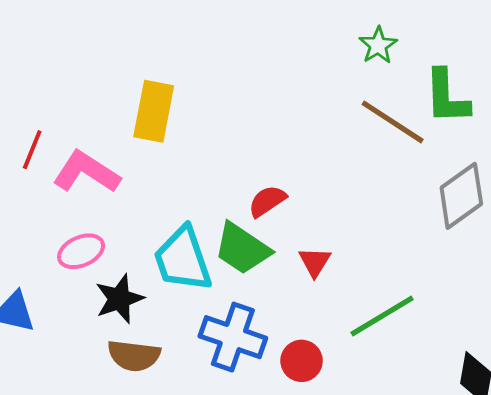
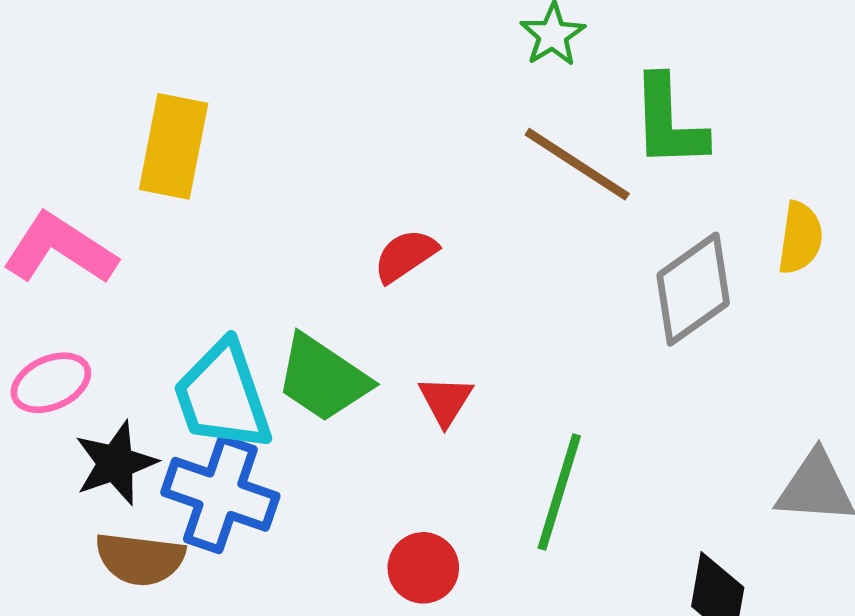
red semicircle: (267, 201) -> (405, 256), moved
green line: (382, 316) -> (559, 492), turned -42
blue cross: (233, 337) -> (220, 494), moved

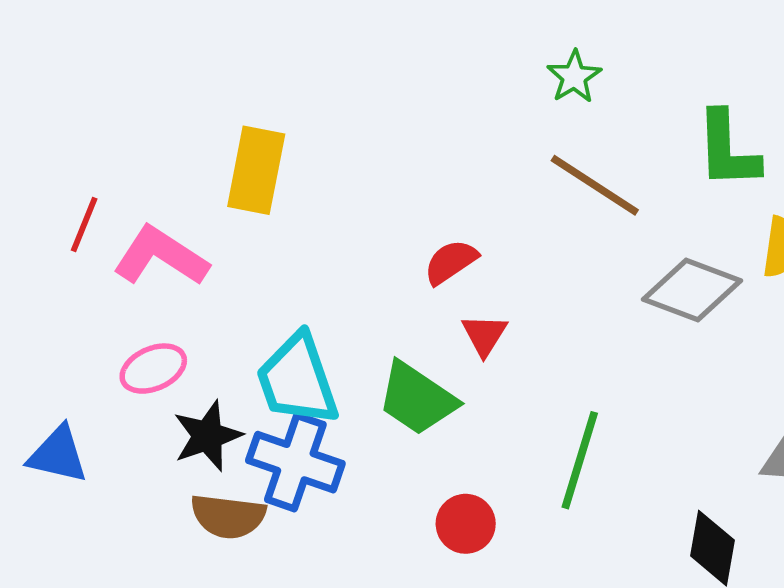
green L-shape: (669, 122) -> (728, 150), moved
gray diamond: (693, 289) -> (692, 290), turned 56
green trapezoid: (323, 378) -> (417, 398), moved
red triangle: (446, 401) -> (484, 335), moved

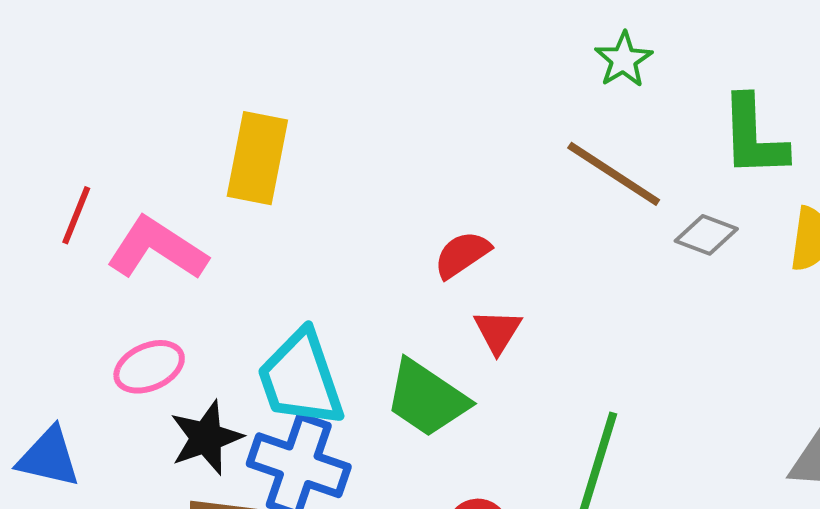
green star: (574, 77) -> (624, 60), moved
gray diamond: (692, 290) -> (706, 235), moved, size x0.6

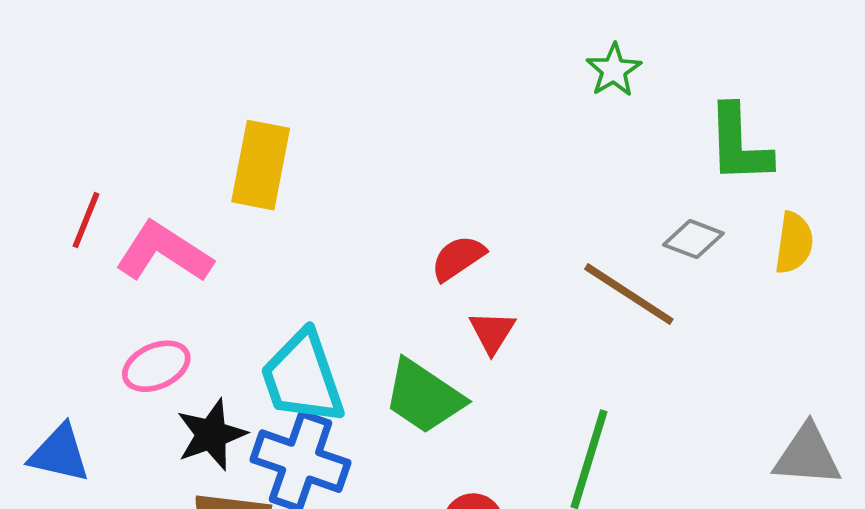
brown line: (614, 174) -> (629, 294), moved

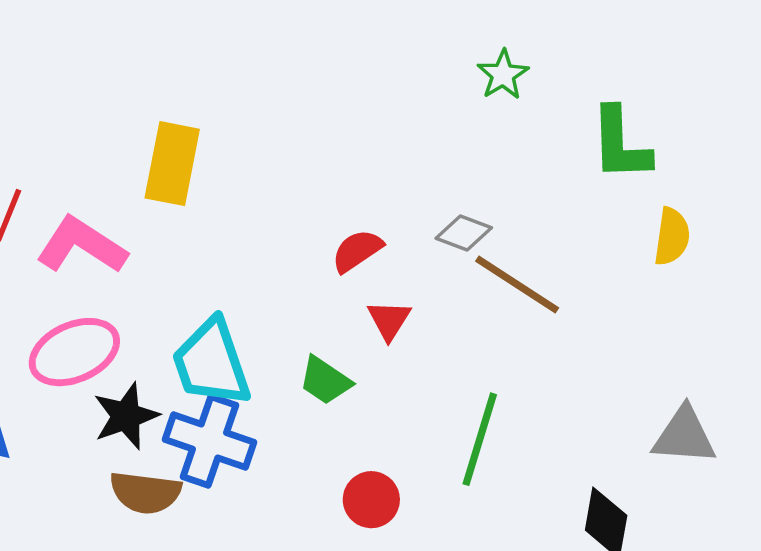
gray diamond: (693, 239) -> (464, 233), moved
pink ellipse: (156, 366) -> (74, 352), size x1.4
green trapezoid: (424, 397) -> (325, 381), size x0.7

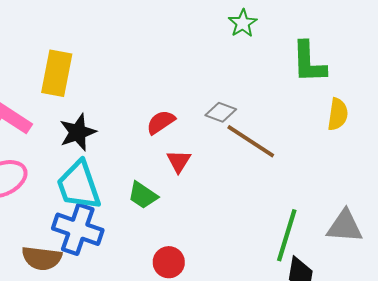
black star: (126, 416) -> (78, 132), moved
green line: (480, 439) -> (287, 235), moved

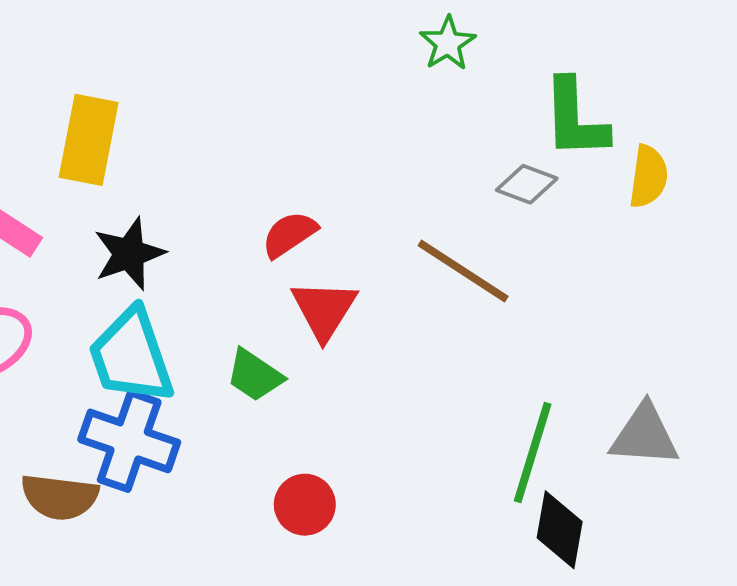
gray diamond: (221, 112) -> (527, 184), moved
yellow semicircle: (338, 114) -> (648, 176), moved
red triangle: (179, 161) -> (324, 310), size x1.4

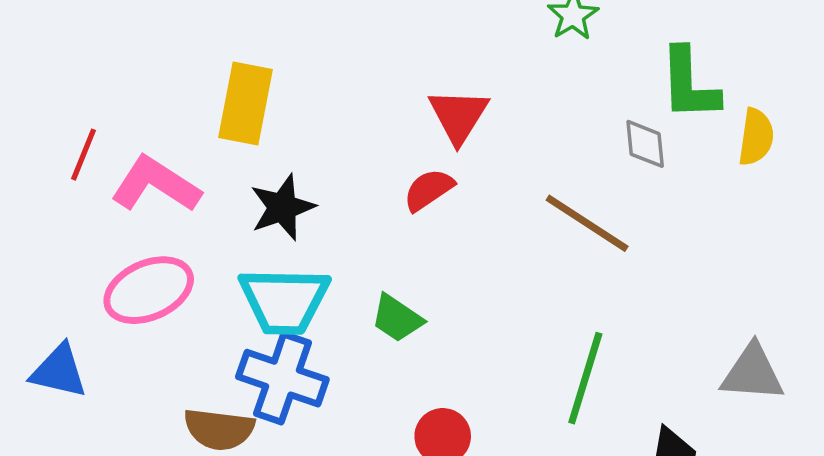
gray diamond: (527, 184) -> (645, 144), turned 64
red triangle: (324, 310) -> (459, 116), moved
cyan trapezoid: (131, 356) -> (284, 301), turned -70
green line: (533, 453) -> (585, 378), moved

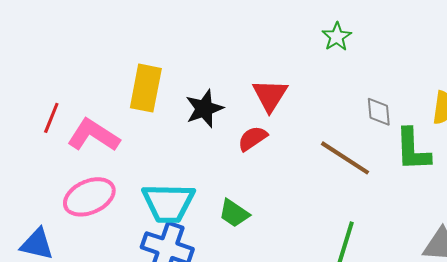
green L-shape: (689, 84) -> (413, 150), moved
black star: (282, 207) -> (204, 109), moved

